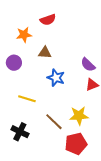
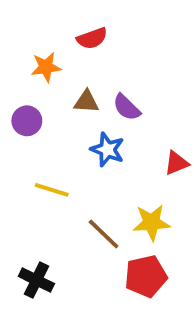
purple semicircle: (88, 65) -> (127, 107), moved
black cross: (20, 132) -> (36, 280), moved

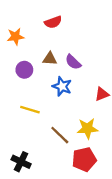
orange star: (46, 67) -> (16, 37), moved
purple circle: (27, 121) -> (24, 70), moved

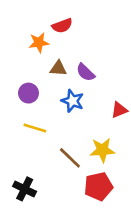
orange star: (16, 37) -> (39, 43), moved
purple circle: (24, 70) -> (28, 93), moved

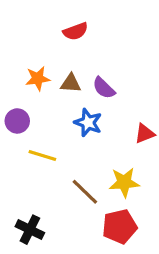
orange star: (39, 43) -> (38, 79), moved
purple circle: (28, 93) -> (17, 121), moved

